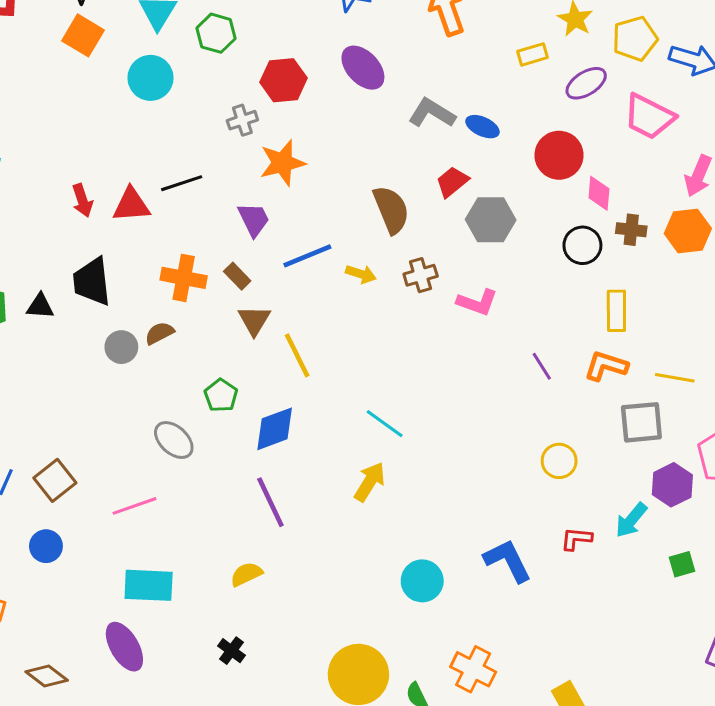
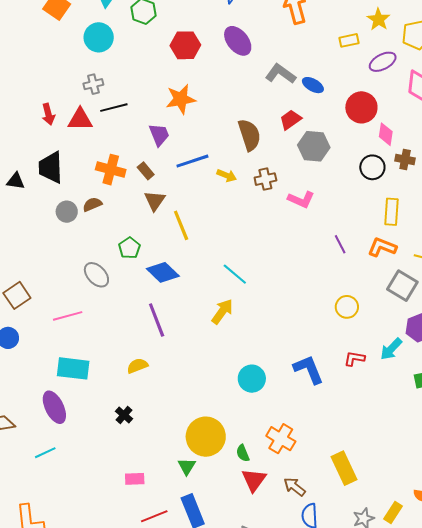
gray cross: (242, 120) -> (93, 84), moved
gray square: (641, 422) -> (402, 286), turned 32
blue diamond: (275, 429) -> (163, 272), turned 60

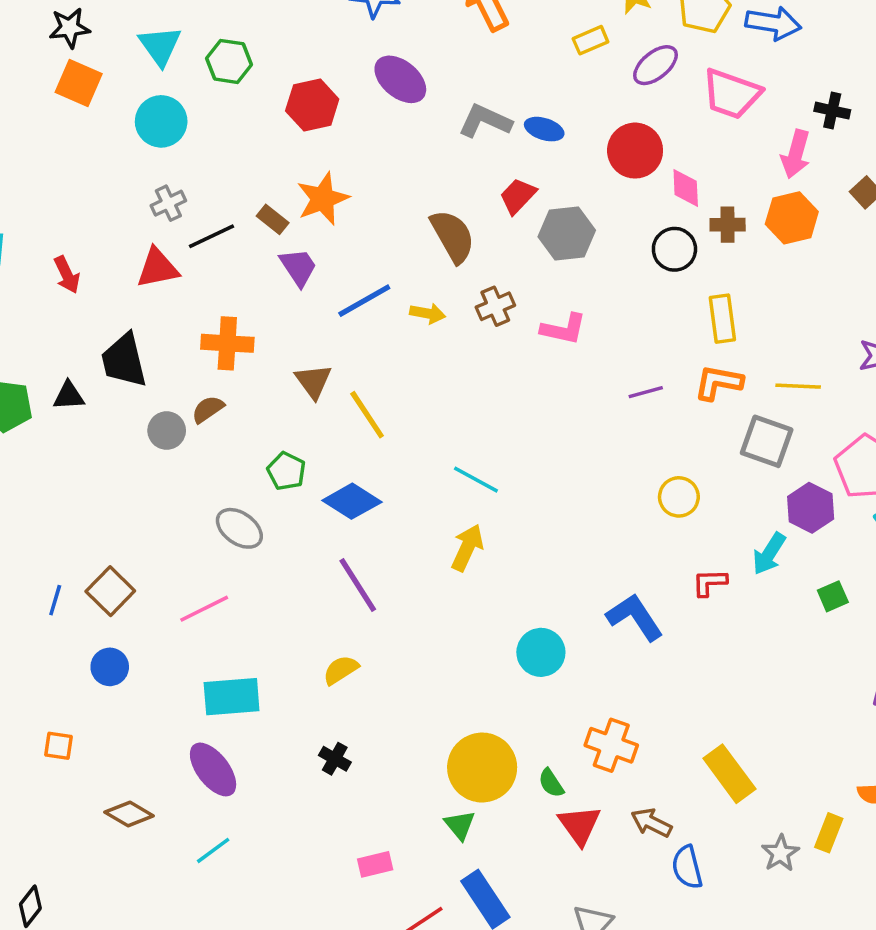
red arrow: (48, 114) -> (67, 275), moved
brown rectangle: (146, 171) -> (273, 219), moved
purple line: (340, 244) -> (646, 392), turned -66

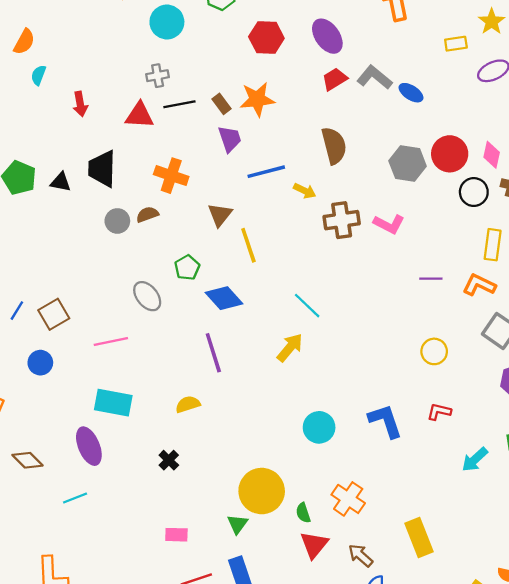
red circle: (635, 151) -> (450, 154), moved
red trapezoid: (518, 196) -> (335, 79), moved
brown cross: (495, 306) -> (342, 220), moved, size x1.4
cyan arrow: (769, 554) -> (475, 460), moved

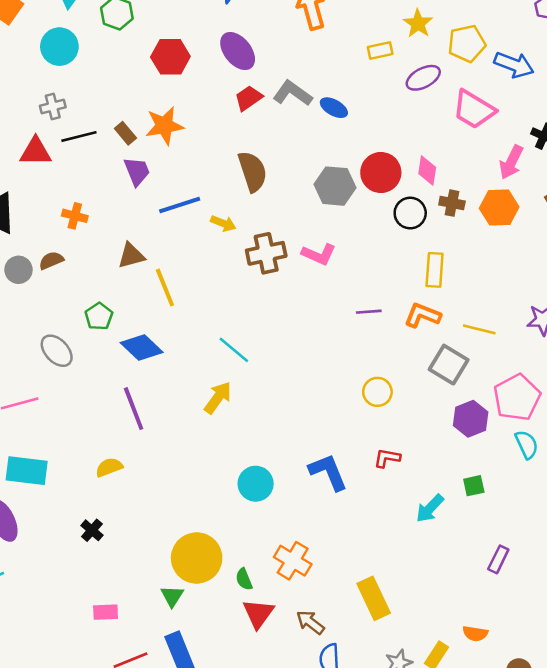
orange cross: (171, 176) -> (75, 216), size x0.7
brown triangle: (220, 215) -> (131, 256), turned 40

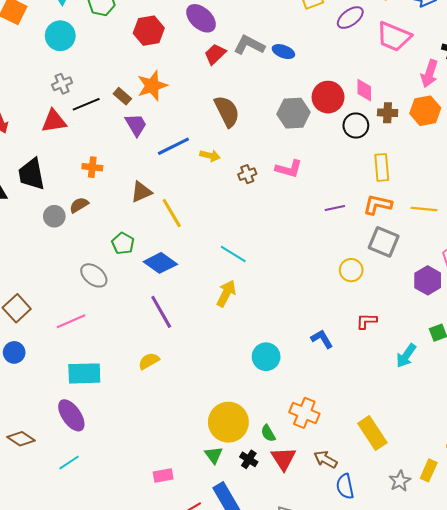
brown cross: (266, 253) -> (247, 174), size x0.6
gray square: (449, 365) -> (384, 242), moved
blue L-shape: (328, 472) -> (322, 339), size x0.7
black cross: (92, 530) -> (249, 459), moved

